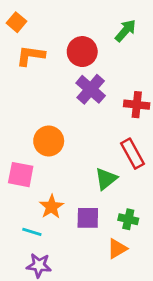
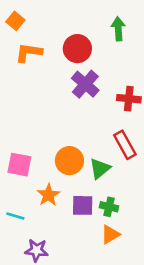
green arrow: (126, 31) -> (118, 29), turned -45
orange circle: (49, 141) -> (69, 161), moved
green cross: (128, 219) -> (109, 207), moved
cyan line: (32, 232) -> (15, 216), moved

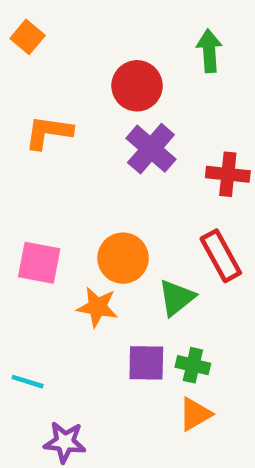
orange L-shape: (29, 53) -> (49, 132), moved
orange circle: (69, 161) -> (123, 258), moved
pink square: (19, 165) -> (39, 263), moved
orange star: (48, 195) -> (97, 307), moved, turned -30

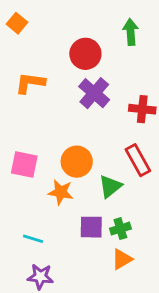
green cross: (193, 365) -> (120, 229), turned -30
cyan line: (28, 382) -> (33, 239), moved

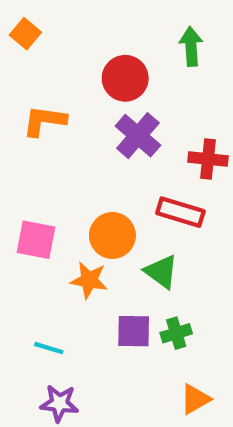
red rectangle: (138, 160) -> (180, 212), moved, turned -44
green triangle: (110, 186) -> (161, 272), turned -45
orange triangle: (122, 259) -> (195, 399), moved

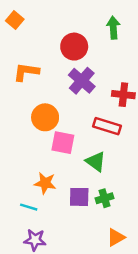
orange circle: (112, 235) -> (45, 117), moved
pink square: (36, 240) -> (63, 143), moved
orange star: (89, 280) -> (45, 183), moved

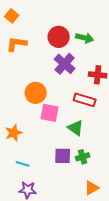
green arrow: (113, 28) -> (85, 38), moved, turned 108
orange L-shape: (26, 72) -> (17, 44), moved
orange star: (45, 183) -> (14, 133), moved, turned -30

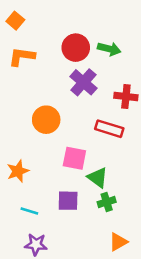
pink square: (50, 113) -> (74, 158), moved
green triangle: (76, 128) -> (98, 178), moved
purple square: (63, 156) -> (68, 201), moved

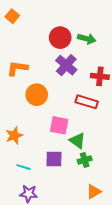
orange L-shape: (22, 57) -> (17, 68), moved

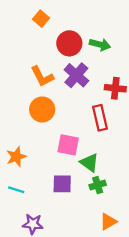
orange square: (12, 16) -> (41, 19), moved
orange L-shape: (17, 68) -> (42, 76), moved, turned -125
red rectangle: (87, 102) -> (100, 118), turned 60
cyan line: (23, 167) -> (16, 190), moved

